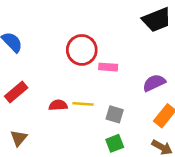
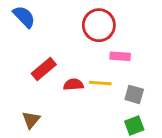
pink rectangle: (108, 67) -> (120, 56), moved
red rectangle: (16, 92) -> (44, 69), moved

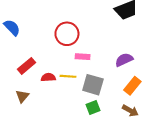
gray square: (134, 94) -> (93, 85), size x1.5
brown triangle: (31, 120) -> (22, 96), moved

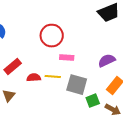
green square: (93, 108) -> (93, 101), moved

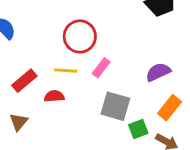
pink rectangle: (67, 58) -> (101, 68), turned -56
yellow line: (53, 77) -> (66, 71), moved

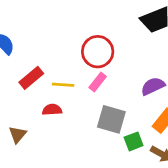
red circle: (80, 36) -> (98, 52), moved
red rectangle: (24, 81) -> (31, 78), moved

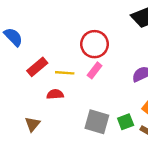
gray square: (111, 119) -> (97, 122), moved
brown triangle: (17, 135) -> (32, 124), moved

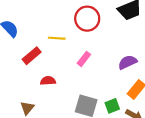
red circle: (95, 44) -> (87, 19), moved
yellow line: (65, 73) -> (57, 38), moved

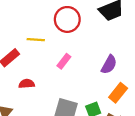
purple semicircle: (128, 62) -> (109, 65), turned 144

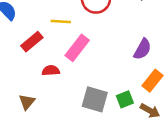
pink rectangle: (64, 61) -> (77, 48), moved, size x1.5

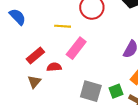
red rectangle: (32, 42) -> (35, 55), moved
brown triangle: (27, 102) -> (34, 82), moved

